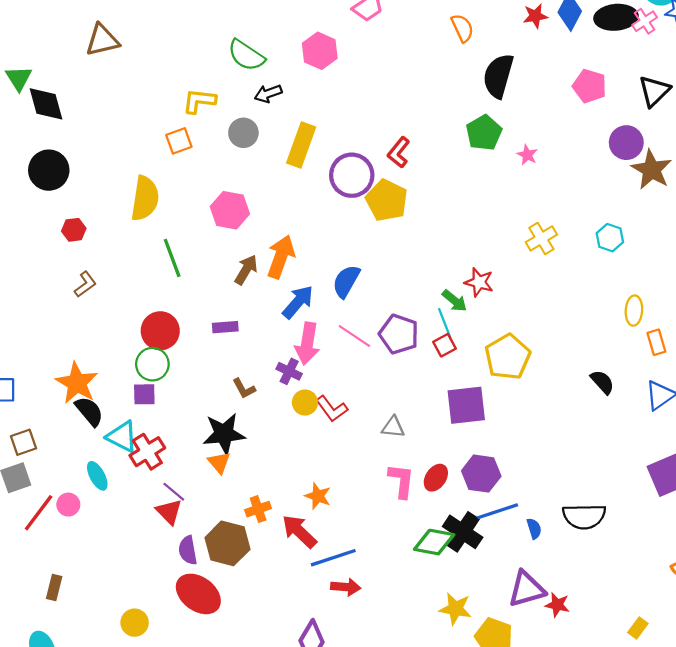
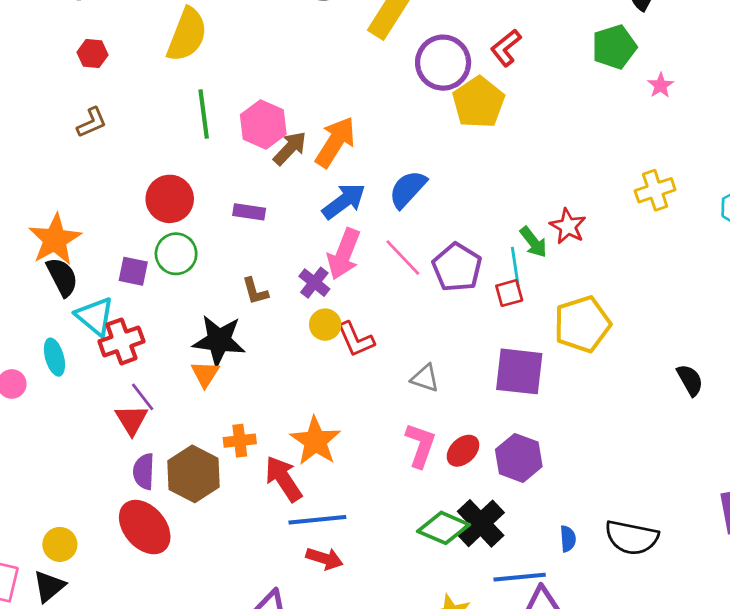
pink hexagon: (230, 210) -> (263, 124), moved
green circle: (152, 364) -> (176, 254), moved
orange star: (318, 496) -> (315, 441), size x1.5
blue line: (498, 511) -> (520, 577), moved

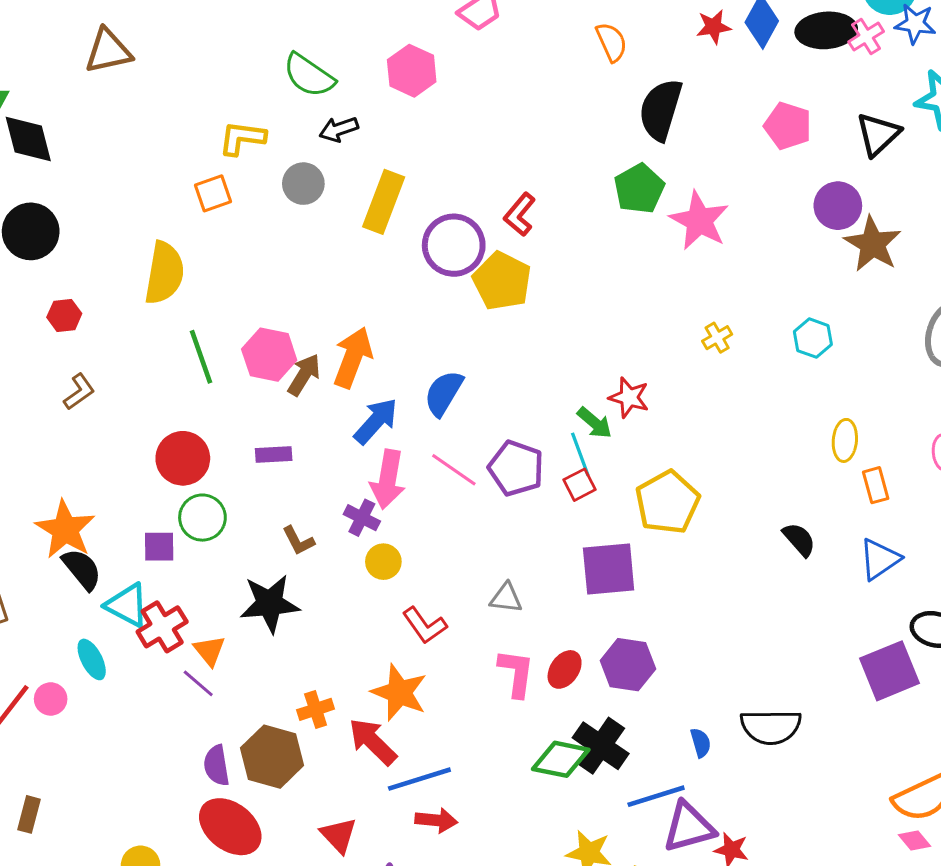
pink star: (661, 85) -> (699, 221), size x2.0
yellow cross: (655, 190) -> (717, 338), size x0.7
red L-shape: (356, 339) -> (425, 625), moved
orange triangle: (205, 374) -> (209, 651), moved
red triangle: (132, 420) -> (339, 835), moved

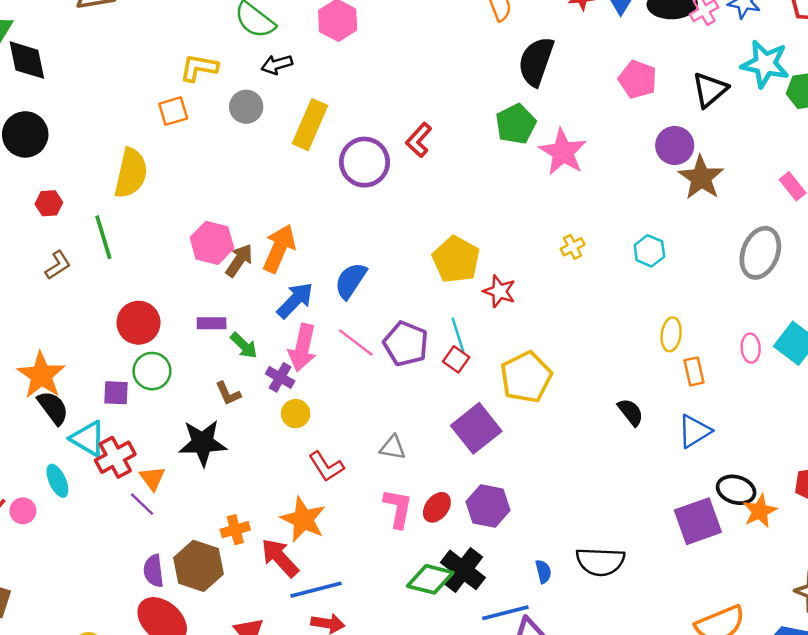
yellow pentagon: (502, 281) -> (456, 260), moved
green line: (201, 357) -> (103, 237), moved
green arrow: (595, 423) -> (244, 346), moved
red square: (579, 485) -> (456, 359), turned -30
purple square: (609, 569) -> (476, 428), turned -36

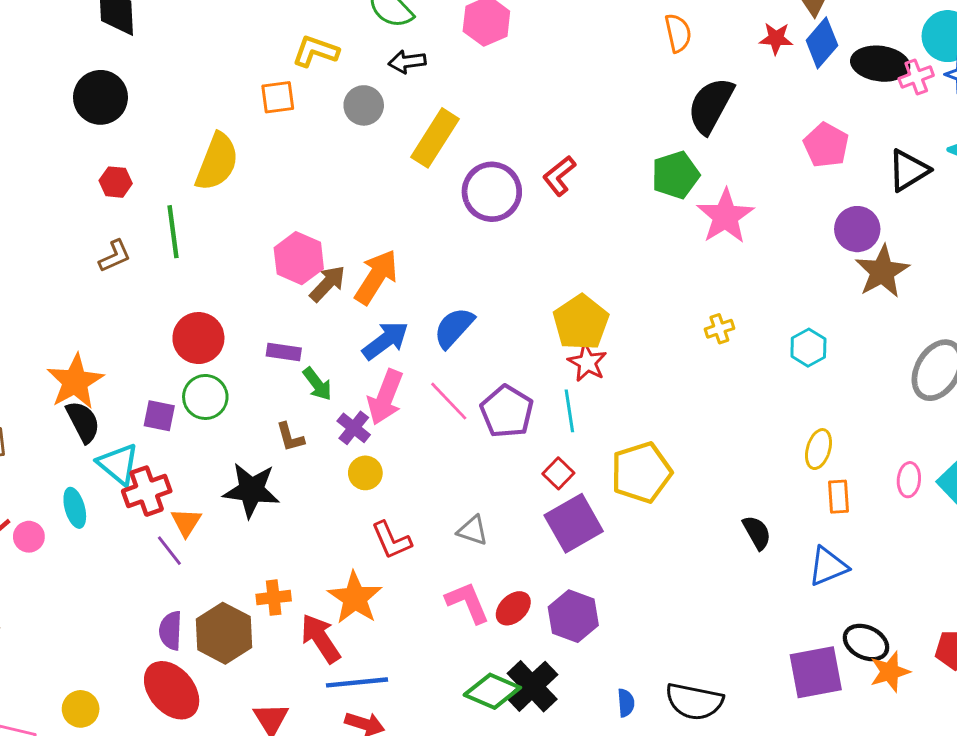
red star: (499, 291) -> (587, 362), moved
red square: (456, 359) -> (558, 473), moved
pink L-shape: (398, 508) -> (468, 602), turned -42

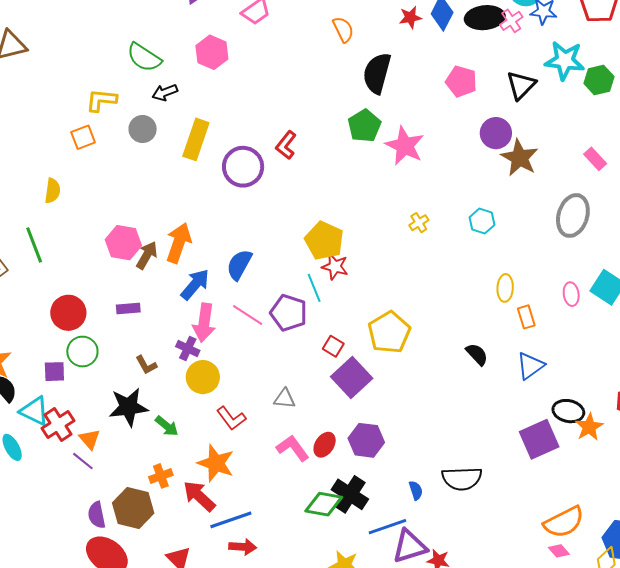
yellow semicircle: (217, 162) -> (52, 191), size x0.6
green arrow: (317, 384) -> (167, 426), moved
cyan line: (569, 411) -> (314, 288), moved
yellow circle: (365, 473) -> (203, 377), size x1.4

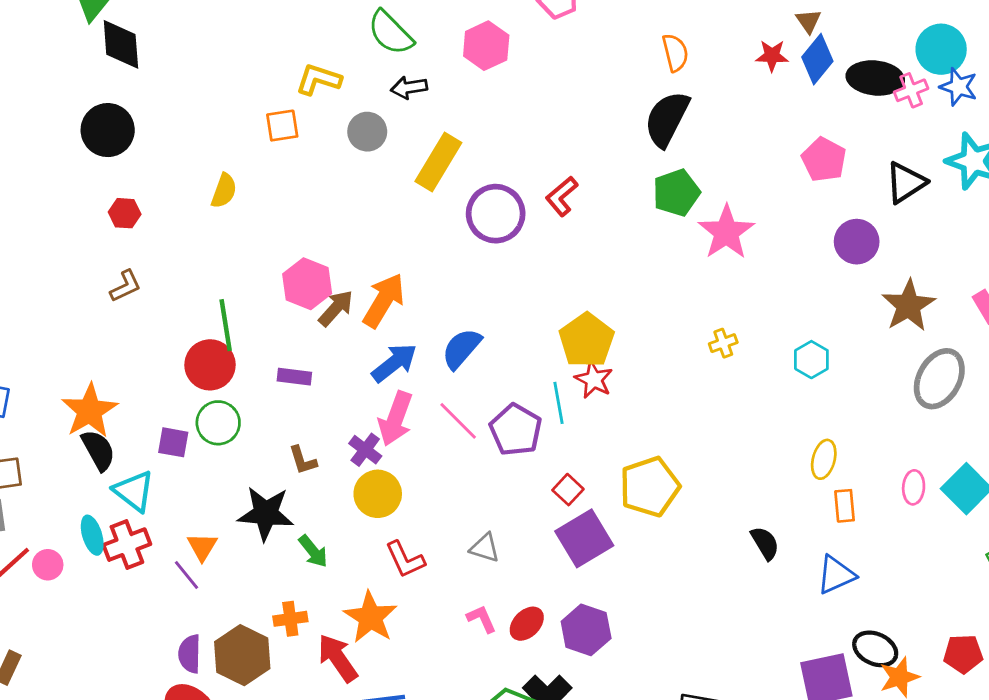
black semicircle: (377, 73) -> (667, 119), moved
brown star: (520, 158) -> (908, 306), moved
green line: (34, 245) -> (226, 325), moved
red cross: (58, 424) -> (127, 545), moved
pink L-shape: (293, 448) -> (482, 619), size x0.7

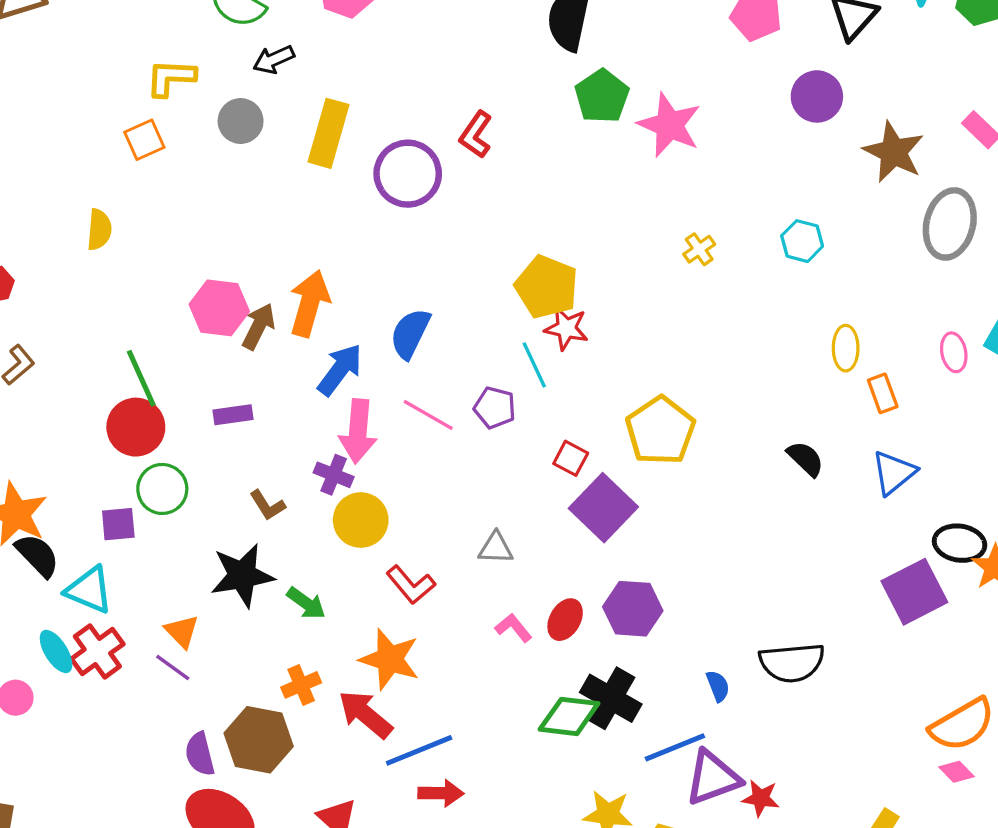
purple pentagon: (516, 430) -> (495, 408), size x0.7

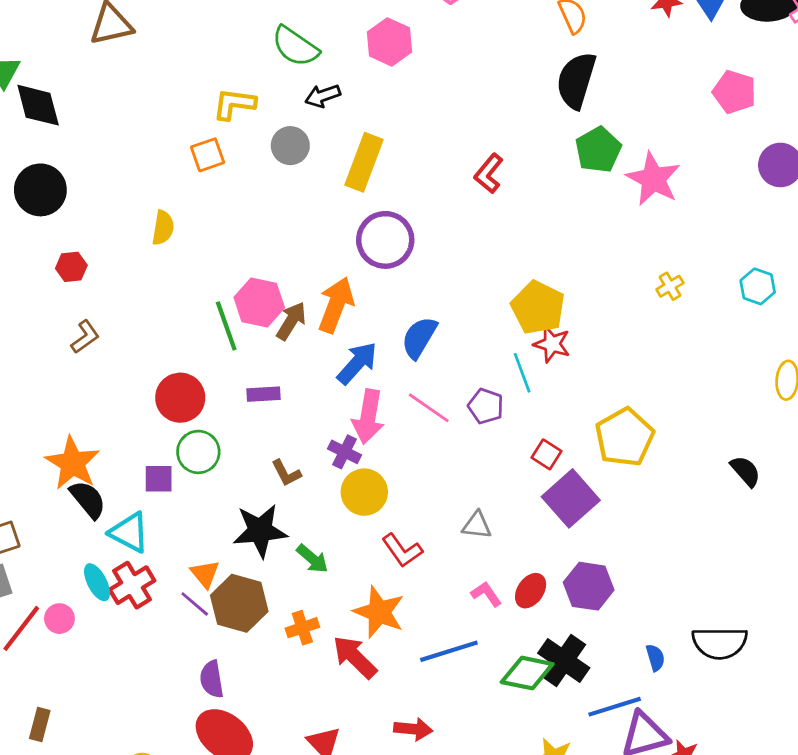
purple circle: (408, 174) -> (385, 240), moved
green line: (141, 378) -> (226, 326), moved
brown hexagon: (259, 740) -> (239, 603), moved
blue line: (419, 750) -> (449, 651), moved

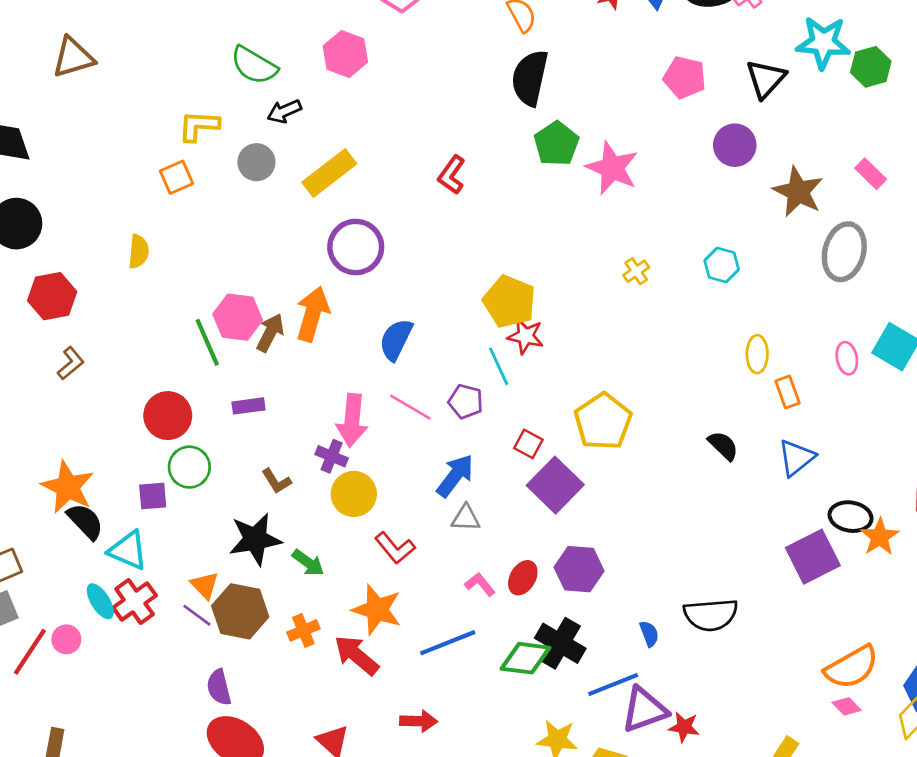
yellow rectangle: (364, 162) -> (329, 173), turned 36
red hexagon: (71, 267) -> (52, 296), size x1.6
blue arrow: (357, 363) -> (455, 476), moved

